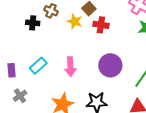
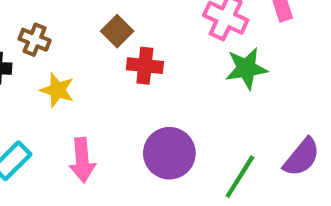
yellow star: (75, 21) -> (57, 90), moved

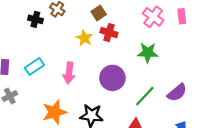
green star: (246, 68) -> (148, 53), moved
yellow star: (57, 90) -> (84, 38), moved

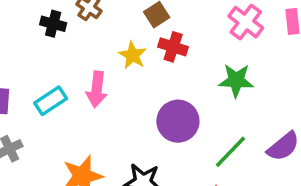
pink arrow: (69, 73) -> (97, 89), moved

